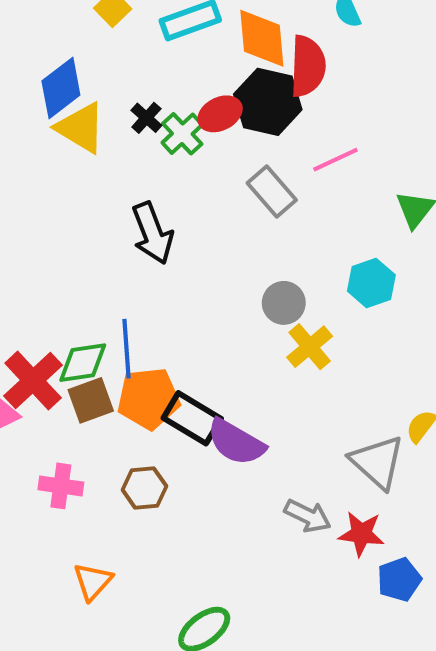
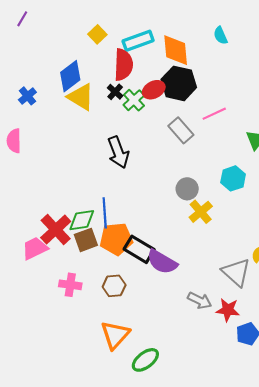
red semicircle: (308, 66) -> (123, 65), moved
orange triangle: (93, 581) -> (115, 335), moved, size x1.4

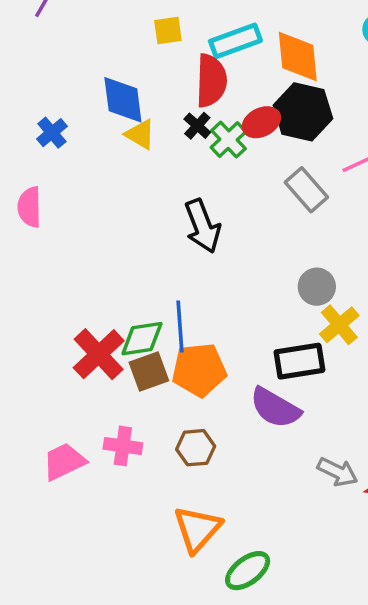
yellow square: (97, 34) -> (168, 30), turned 36
blue diamond: (70, 76) -> (123, 100), turned -60
yellow triangle: (81, 97) -> (140, 134), size x0.7
pink trapezoid: (35, 248) -> (64, 462), moved
black rectangle: (139, 249) -> (299, 361), moved, turned -40

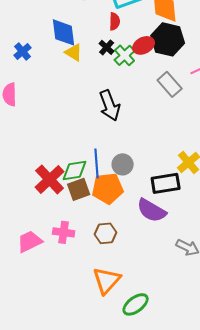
red semicircle: (211, 81) -> (115, 21), size x0.6
gray circle: (317, 287) -> (123, 164), moved

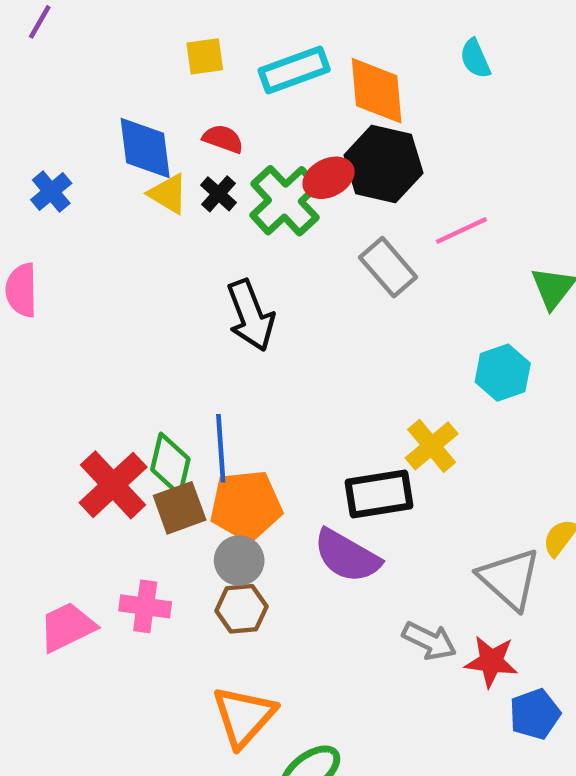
red semicircle: (115, 21) -> (223, 139), moved, turned -72
black cross: (107, 47) -> (219, 194), moved
green cross: (125, 55) -> (285, 201), size x1.4
gray circle: (123, 164) -> (239, 561), moved
green diamond: (75, 170) -> (170, 464), turned -68

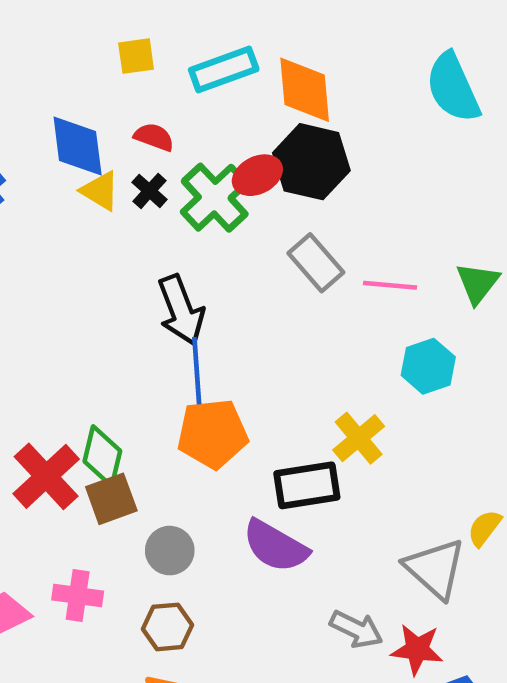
cyan semicircle: (475, 59) -> (453, 88), moved, size x1.8
pink line: (461, 231) -> (390, 285), moved, turned 30
blue line: (221, 448) -> (197, 371), moved
orange pentagon: (246, 506) -> (212, 434), moved
brown hexagon: (241, 609) -> (168, 627), moved

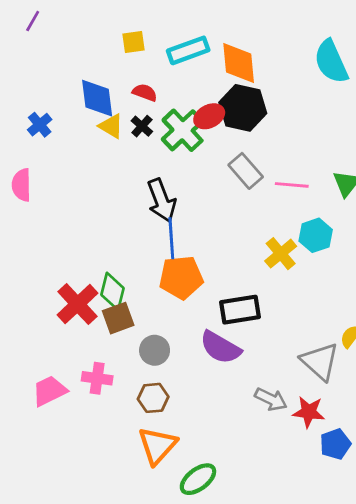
yellow cross: (359, 438) -> (281, 254), moved

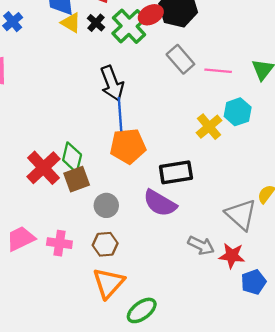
pink cross: (97, 378) -> (59, 243), moved

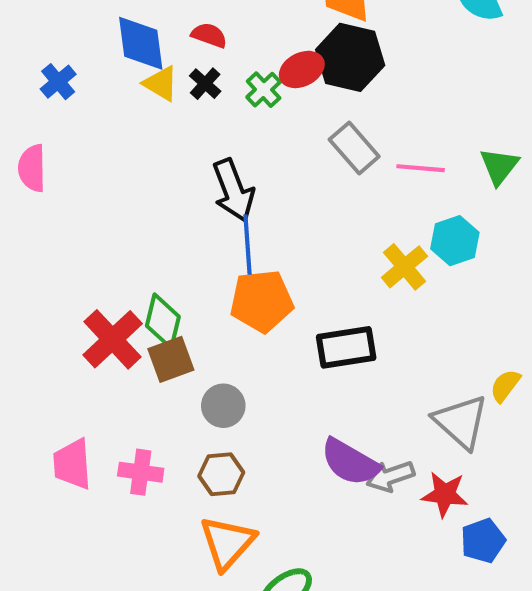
green cross: (129, 26) -> (264, 90), size x0.6
purple semicircle: (160, 203) -> (350, 462), moved
pink trapezoid: (21, 239) -> (72, 464), turned -68
gray arrow: (201, 245) -> (390, 476), turned 135

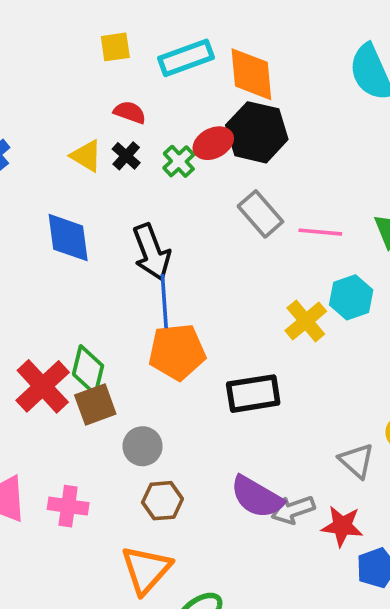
blue diamond: (141, 43) -> (68, 238), moved
gray triangle: (461, 422) -> (357, 461), size x0.7
brown hexagon: (221, 474) -> (162, 501), moved

